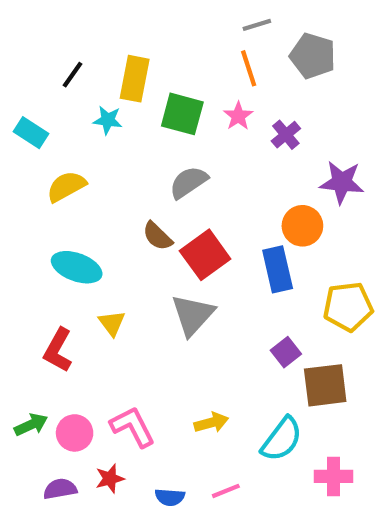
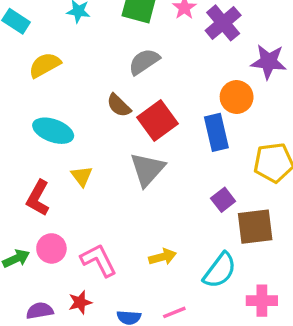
purple cross: (286, 135) -> (223, 23), size x1.5
pink circle: (75, 433) -> (51, 248), moved

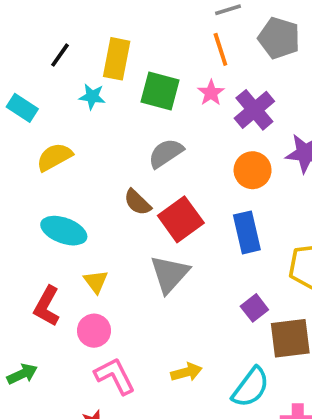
orange circle: (237, 97) -> (253, 170), moved
pink circle: (51, 248) -> (94, 331), moved

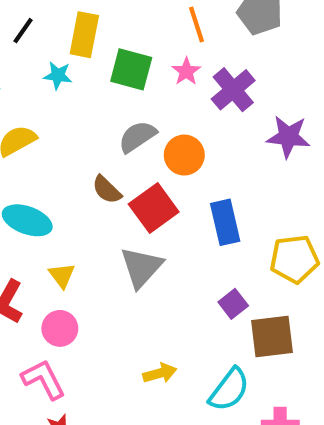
orange circle: (253, 170) -> (184, 155), moved
pink L-shape: (115, 376) -> (44, 379), moved

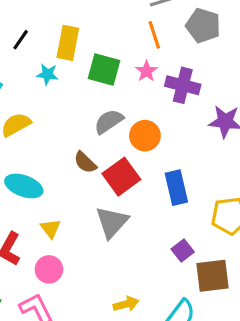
purple cross: (233, 90) -> (183, 85), turned -36

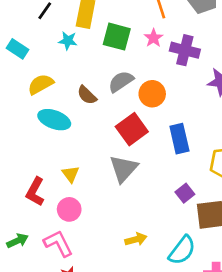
brown semicircle: (85, 162) -> (87, 95), moved
cyan ellipse: (24, 186) -> (54, 120), moved

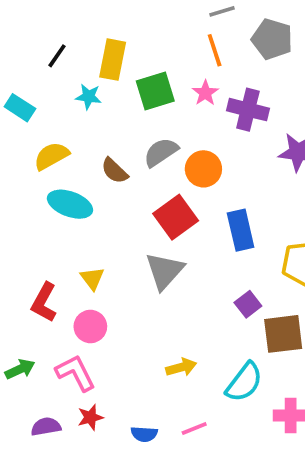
green square: (117, 37) -> (155, 91), turned -32

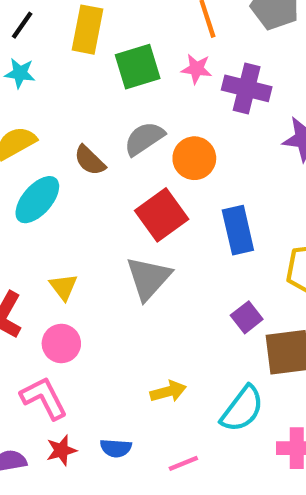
pink star: (205, 93) -> (196, 69), turned -30
cyan star: (89, 97) -> (20, 73), moved
cyan ellipse: (70, 204) -> (37, 200), turned -69
blue semicircle: (144, 434) -> (116, 448), moved

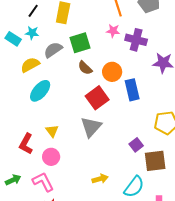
green square: (138, 67) -> (80, 43), moved
gray semicircle: (144, 139) -> (53, 50), moved
brown semicircle: (90, 160) -> (85, 68), moved
blue rectangle: (238, 230) -> (132, 90), moved

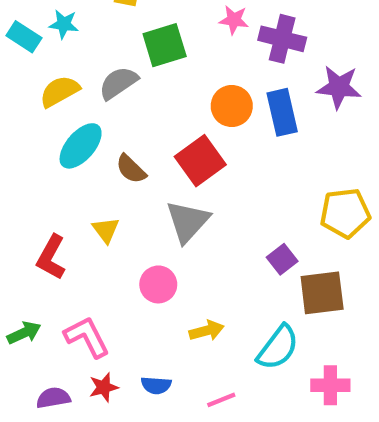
gray semicircle: (53, 50) -> (118, 83), moved
brown semicircle: (85, 68) -> (131, 169), moved
blue rectangle: (132, 90) -> (282, 112), moved
pink circle: (51, 157) -> (158, 284), moved

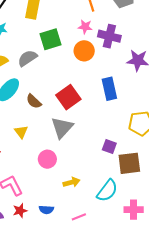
orange circle: (232, 106) -> (84, 51), moved
blue rectangle: (282, 112) -> (109, 89), moved
purple square: (282, 259) -> (109, 147), turned -32

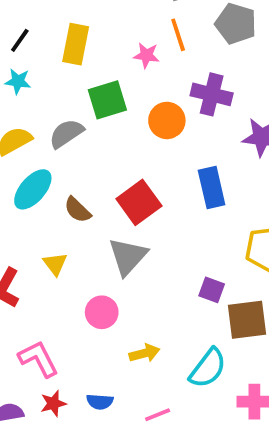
pink star: (85, 27) -> (146, 55), moved

